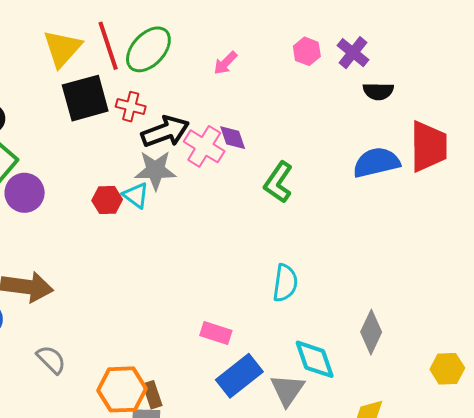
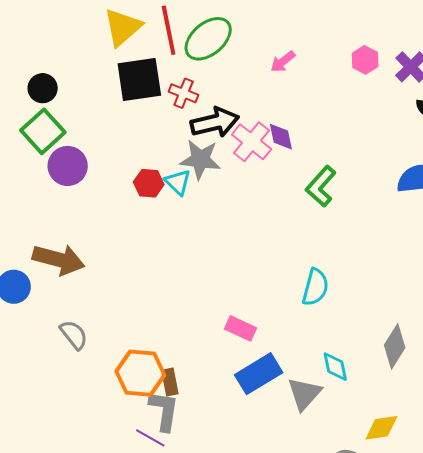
cyan diamond: (315, 359) -> (335, 367), size x0.7

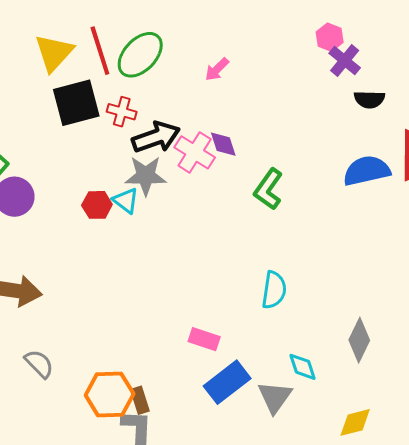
pink hexagon: (365, 60) -> (330, 37), moved

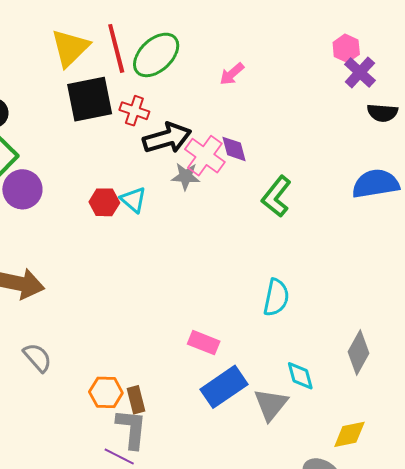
gray star: (146, 176) -> (186, 176), moved, size x0.7
orange hexagon: (110, 395) -> (106, 392), size x0.7

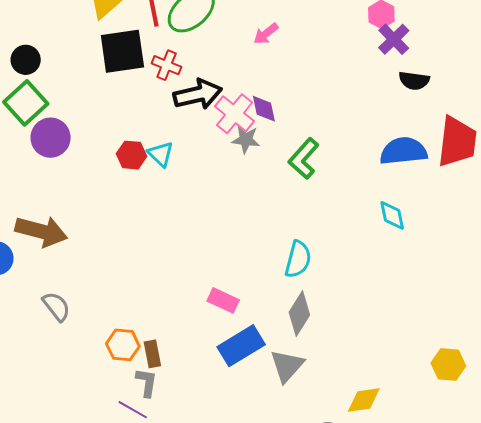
gray star: (186, 176) -> (246, 140), moved
gray diamond: (358, 352) -> (299, 314), moved
cyan diamond: (300, 376) -> (392, 215), moved
gray L-shape: (132, 429) -> (146, 383), size x0.7

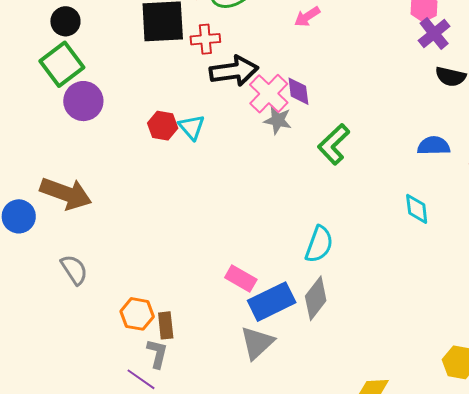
red cross: (167, 65) -> (205, 39), turned -32
blue semicircle: (403, 151) -> (434, 146), size x0.7
blue rectangle: (241, 346) -> (272, 302), moved
gray triangle: (287, 366) -> (257, 343), moved

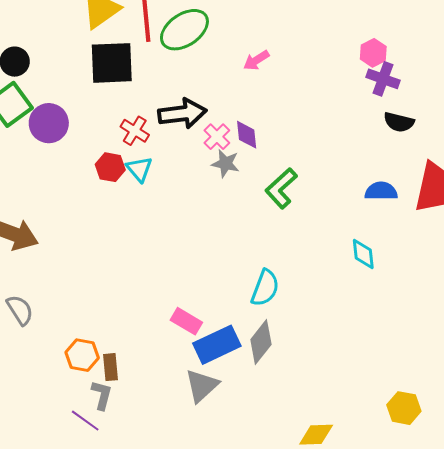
purple cross: (434, 33) -> (383, 79), turned -32
red cross: (205, 39) -> (135, 131), moved, turned 36
pink cross: (269, 94) -> (217, 137), size x0.7
purple circle: (83, 101) -> (49, 123), moved

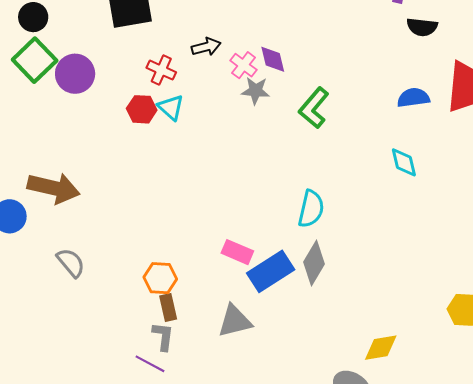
black arrow: (182, 114) -> (206, 47), size x0.6
orange hexagon: (82, 355) -> (160, 278), moved
gray triangle: (202, 386) -> (235, 321), moved, turned 36

